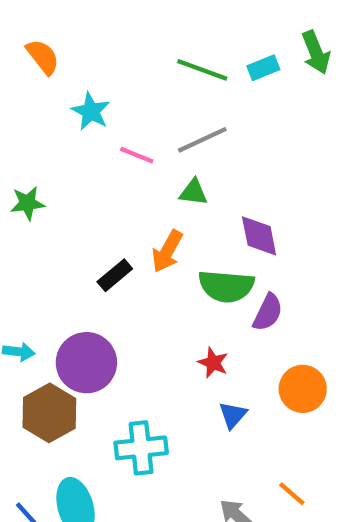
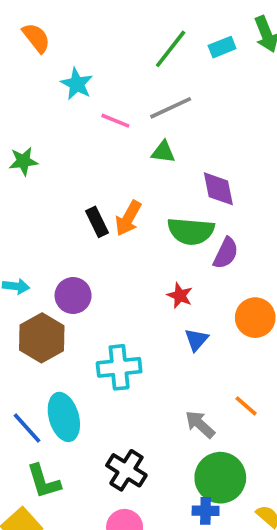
green line: (202, 70) -> (171, 49), turned -72
orange arrow: (167, 251) -> (128, 218), moved
black rectangle: (115, 275) -> (97, 222), turned -76
purple circle: (86, 363) -> (73, 296), size x0.7

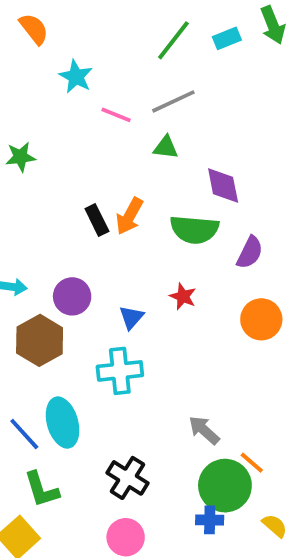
purple semicircle: (226, 253) -> (250, 252), moved
blue triangle: (196, 340) -> (131, 317), moved
orange line: (246, 406) -> (252, 463), moved

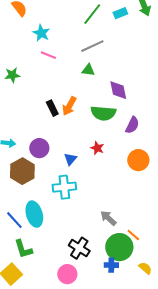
pink line: (116, 115) -> (48, 55), moved
black cross: (128, 478) -> (79, 248), moved

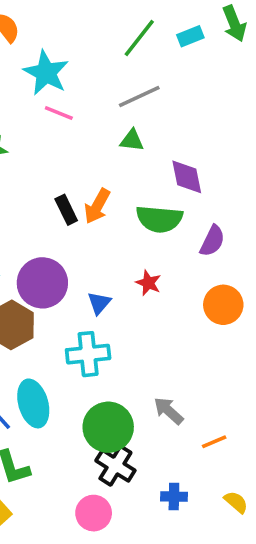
cyan star: (41, 33) -> (46, 73), size x1.4
purple circle: (39, 148) -> (42, 283), size x1.4
orange line: (133, 235) -> (214, 442), turned -64
green circle: (119, 247) -> (108, 427), moved

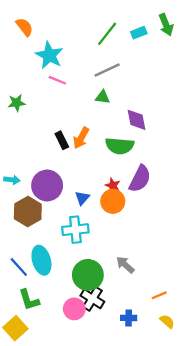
purple semicircle: (212, 241) -> (140, 179), moved, size x1.4
orange circle: (223, 305) -> (113, 201), moved
orange line: (214, 442) -> (159, 295), moved
pink circle: (94, 513) -> (74, 309), moved

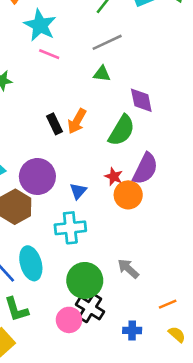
green semicircle: (120, 146) -> (122, 130), turned -64
orange circle: (113, 201) -> (128, 195), moved

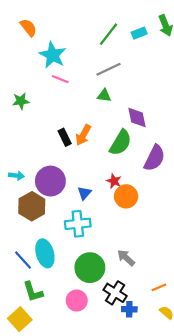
purple semicircle: (145, 169) -> (155, 158), moved
black cross: (90, 308) -> (115, 293), moved

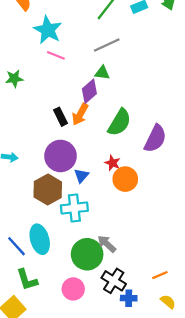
purple diamond: (137, 117) -> (89, 91), moved, turned 60
purple circle: (50, 181) -> (61, 156), moved
brown hexagon: (32, 206) -> (48, 190), moved
gray arrow: (126, 258) -> (107, 244), moved

